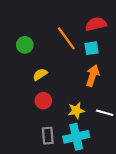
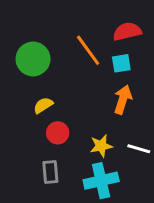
green circle: (25, 45) -> (33, 59), size x1.5
yellow semicircle: (40, 74) -> (43, 105), moved
gray rectangle: (48, 136) -> (50, 172), moved

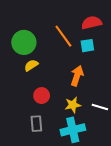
orange arrow: (123, 100) -> (77, 76), moved
yellow semicircle: (43, 105) -> (31, 65), moved

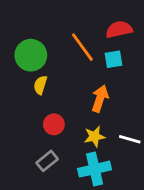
yellow semicircle: (31, 65) -> (40, 85), turned -40
gray rectangle: (36, 124) -> (47, 161), turned 56

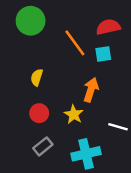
green circle: (31, 55) -> (31, 21), moved
red circle: (54, 124) -> (39, 113), moved
yellow star: (95, 137) -> (74, 114), moved, turned -30

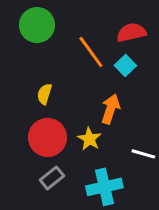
cyan square: (103, 54) -> (125, 65), turned -35
red circle: (39, 113) -> (47, 137), size x1.6

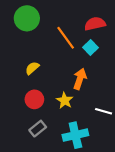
yellow semicircle: (44, 94) -> (32, 68), turned 32
red circle: (47, 137) -> (34, 99), size x0.7

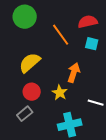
cyan square: (91, 48) -> (92, 44), moved, turned -32
yellow semicircle: (32, 68) -> (30, 63), size x1.6
gray rectangle: (38, 129) -> (25, 114), moved

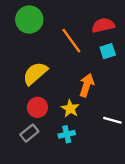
cyan square: (92, 44) -> (108, 51), turned -32
cyan cross: (70, 125) -> (67, 134), moved, size x0.6

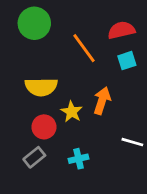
yellow semicircle: (35, 73) -> (41, 87), turned -140
yellow star: (70, 109) -> (72, 112), moved

